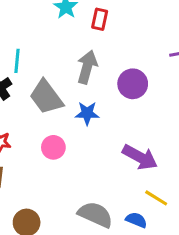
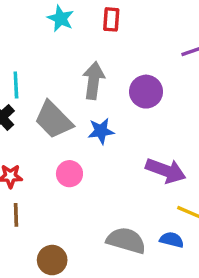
red rectangle: (100, 19) -> (111, 19), moved

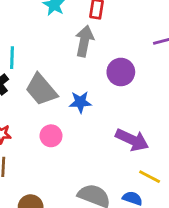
gray arrow: (94, 81) -> (84, 41), moved

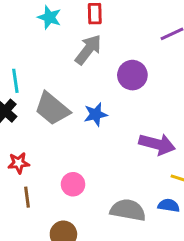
gray arrow: (84, 41) -> (88, 50), turned 36
pink circle: (51, 136) -> (73, 184), moved

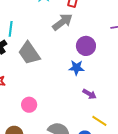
blue star: (96, 114) -> (76, 68), moved
purple arrow: (157, 144) -> (89, 94), size x0.6

